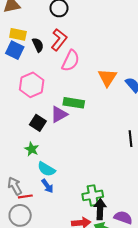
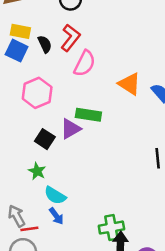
orange triangle: (107, 78) -> (129, 84), turned -30

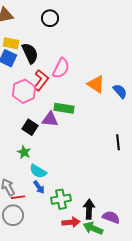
red L-shape: (70, 38) -> (41, 80), moved
black semicircle: (45, 44) -> (30, 53), size x1.5
purple triangle: (70, 129) -> (50, 119), turned 36
green cross: (111, 228) -> (61, 199), moved

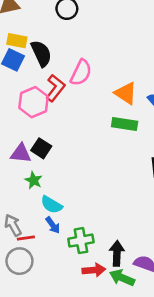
green rectangle: (64, 108) -> (125, 124), moved
purple triangle: (50, 119) -> (21, 153), moved

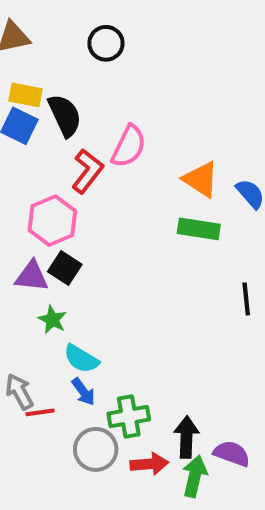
pink hexagon: (34, 102) -> (52, 221), moved
gray circle: (19, 261) -> (96, 449), moved
green arrow: (122, 278) -> (195, 476), turned 80

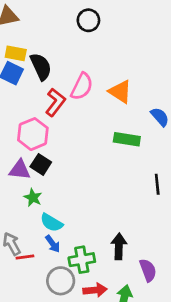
black circle: (106, 43) -> (88, 20), moved
orange triangle: (201, 179) -> (120, 92), moved
black arrow: (186, 437) -> (119, 246), moved
purple semicircle: (232, 454) -> (148, 270), moved, turned 50

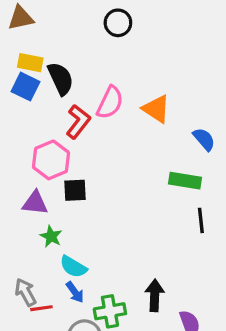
green rectangle: (127, 139) -> (185, 181), moved
black square: (41, 164) -> (75, 190), moved, turned -36

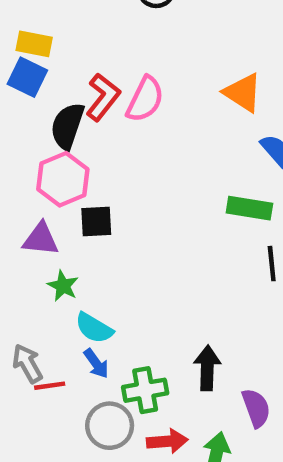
black semicircle: (61, 79) -> (67, 126), moved, turned -136
orange triangle: (156, 109) -> (243, 93), moved
red L-shape: (78, 122) -> (103, 97), moved

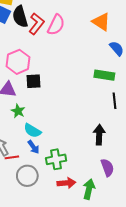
black semicircle: (67, 126) -> (20, 17), moved, turned -35
black arrow: (207, 368) -> (99, 135), moved
gray circle: (110, 426) -> (27, 176), moved

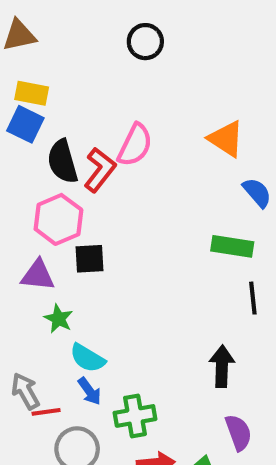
black semicircle: (20, 17) -> (63, 162), moved
red L-shape: (37, 24) -> (100, 170), moved

